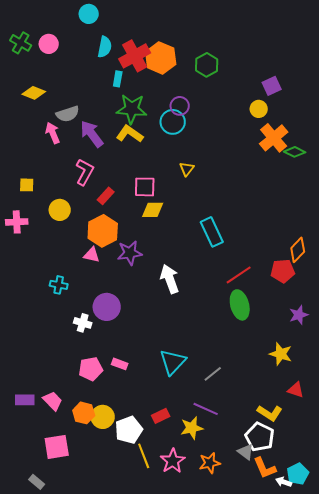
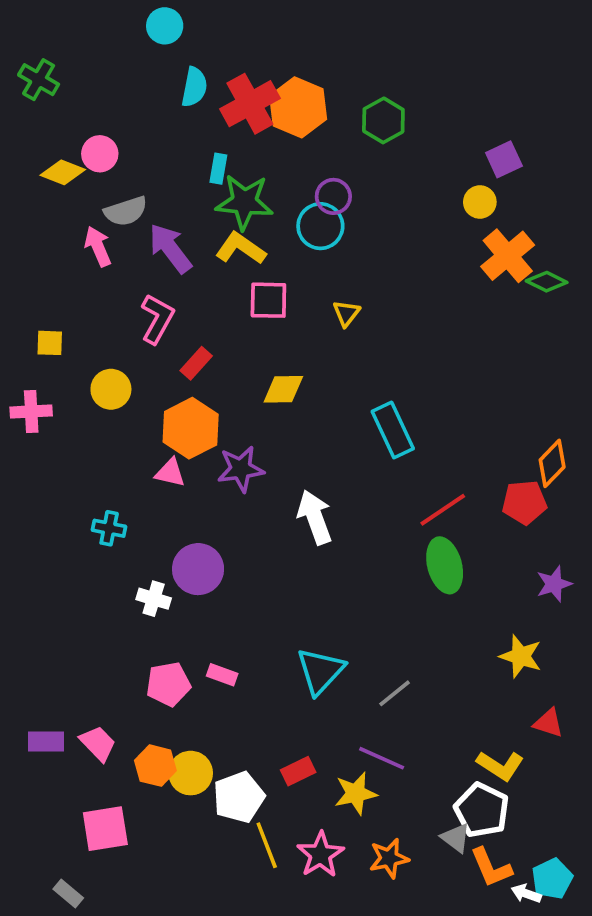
pink circle: (49, 44) -> (100, 154), moved
cyan rectangle: (118, 79) -> (218, 169), moved
pink square: (145, 187) -> (268, 300), moved

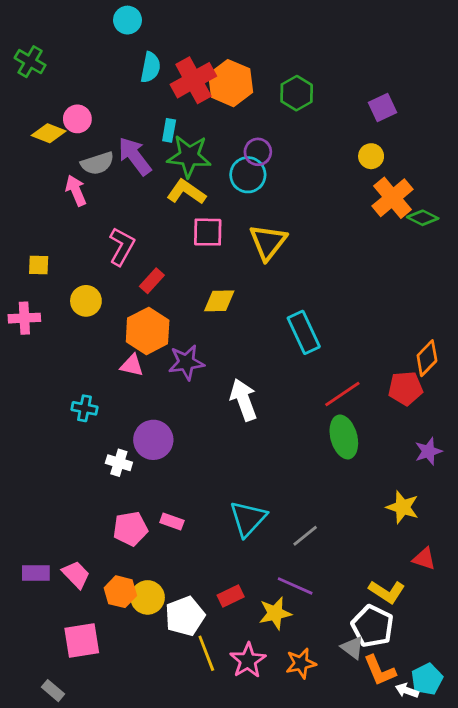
purple square: (504, 159) -> (383, 107), moved
purple arrow: (170, 248) -> (135, 156), moved
yellow triangle: (346, 313) -> (268, 242), size x1.8

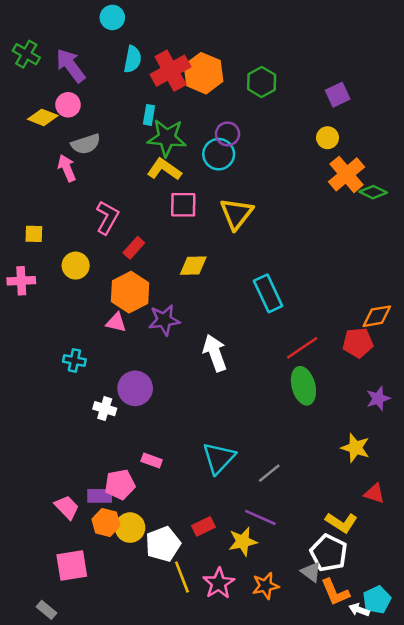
purple arrow: (135, 156) -> (71, 66), moved
orange diamond: (427, 358) -> (377, 316), turned 36
pink pentagon: (130, 529) -> (120, 485), moved
purple rectangle: (36, 573) -> (100, 496), moved

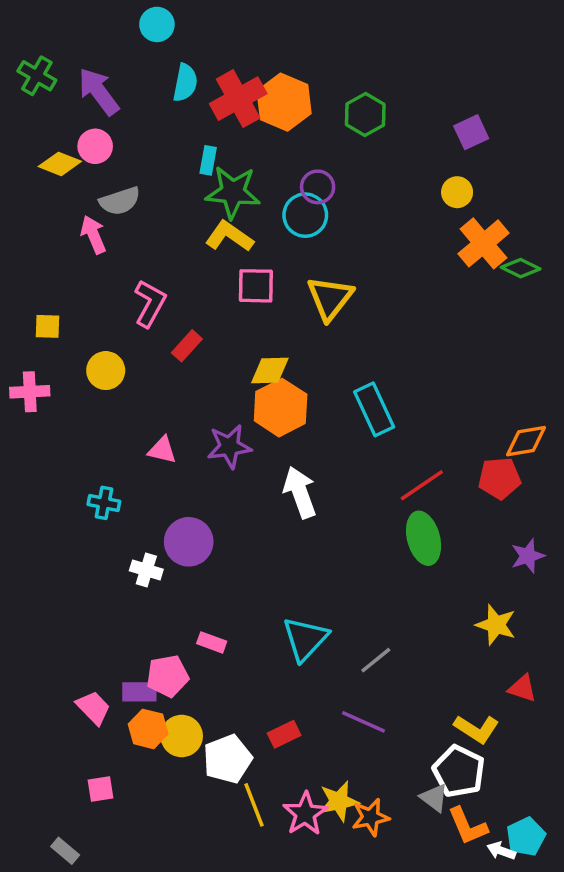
orange hexagon: (130, 292) -> (281, 408), moved
yellow star: (243, 541) -> (339, 801), moved
pink square: (72, 566) -> (100, 789), size x0.6

